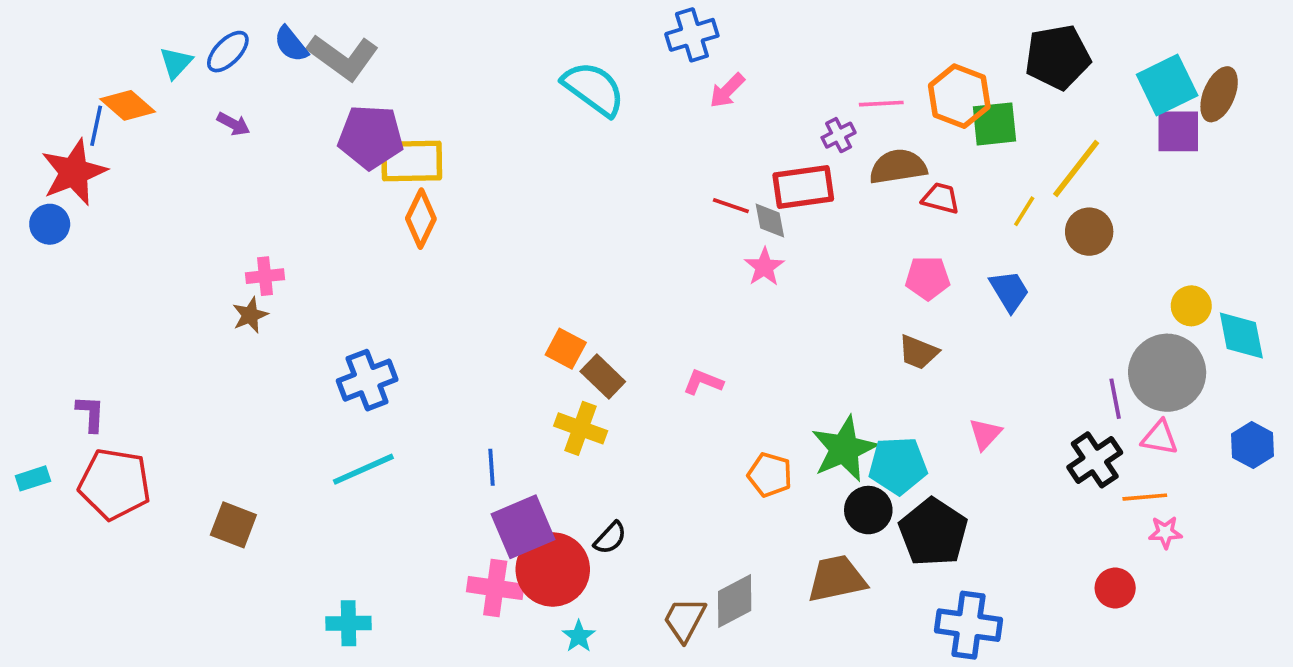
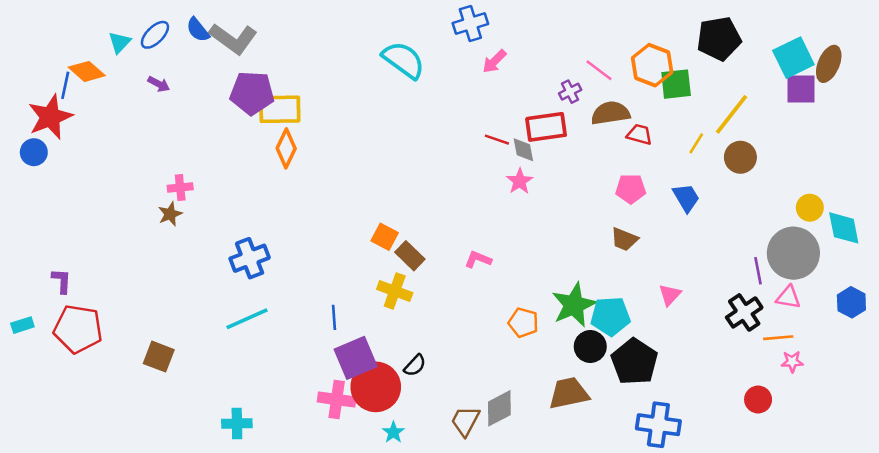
pink line: (881, 104) -> (599, 70), turned 40

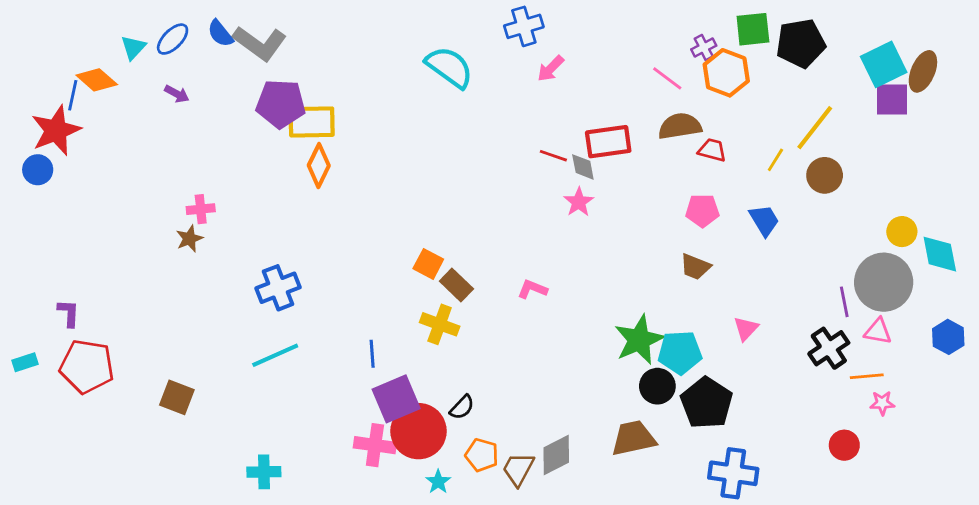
green square: (676, 84) -> (753, 29), moved
purple cross: (570, 92) -> (704, 47), moved
orange pentagon: (523, 323) -> (482, 455), moved

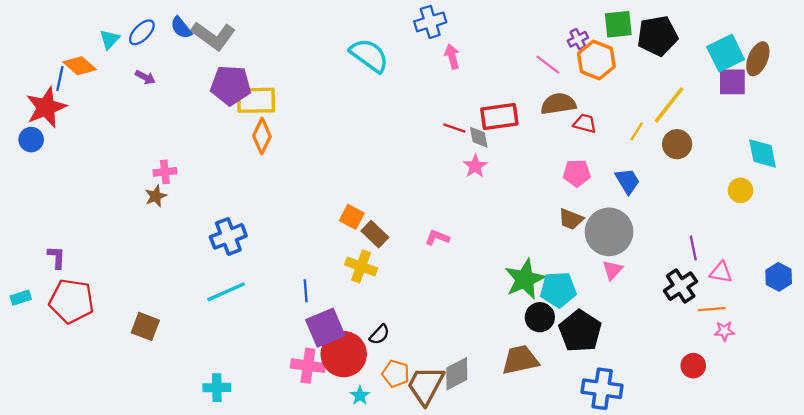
pink arrow: (551, 69) -> (452, 57), turned 120
cyan diamond: (940, 254) -> (762, 153), moved
gray circle: (884, 282) -> (609, 232), moved
brown trapezoid: (518, 469) -> (426, 385), size x1.4

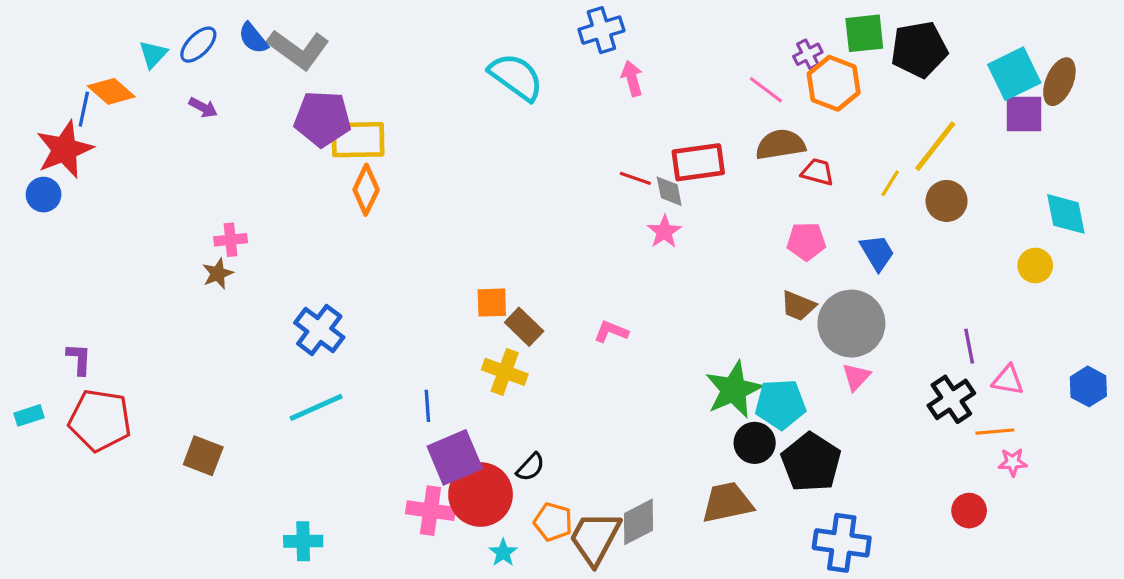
orange square: (352, 217) -> (492, 303), turned -30
blue cross: (228, 236) -> (319, 330), turned -32

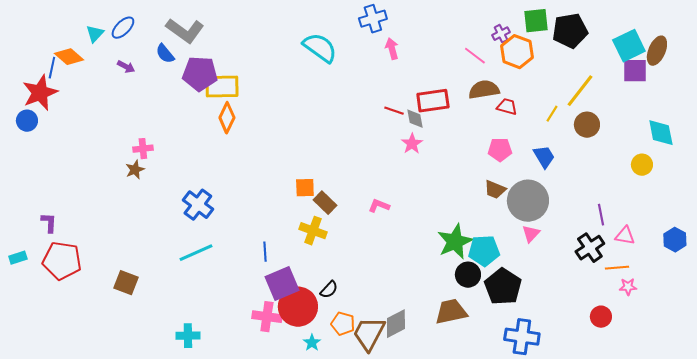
blue semicircle: (253, 38) -> (165, 54), moved

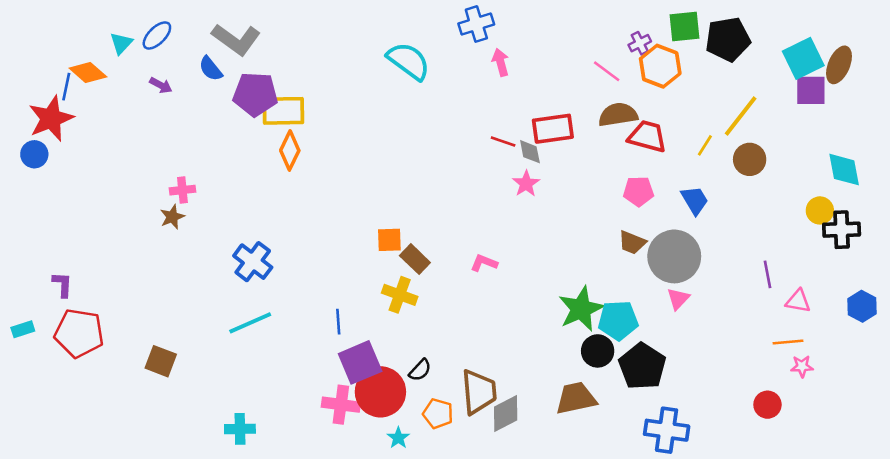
red trapezoid: (507, 107) -> (647, 136), size x1.5
black cross: (590, 248) -> (842, 230), moved, turned 32
brown trapezoid: (369, 334) -> (479, 392), moved, turned 147

